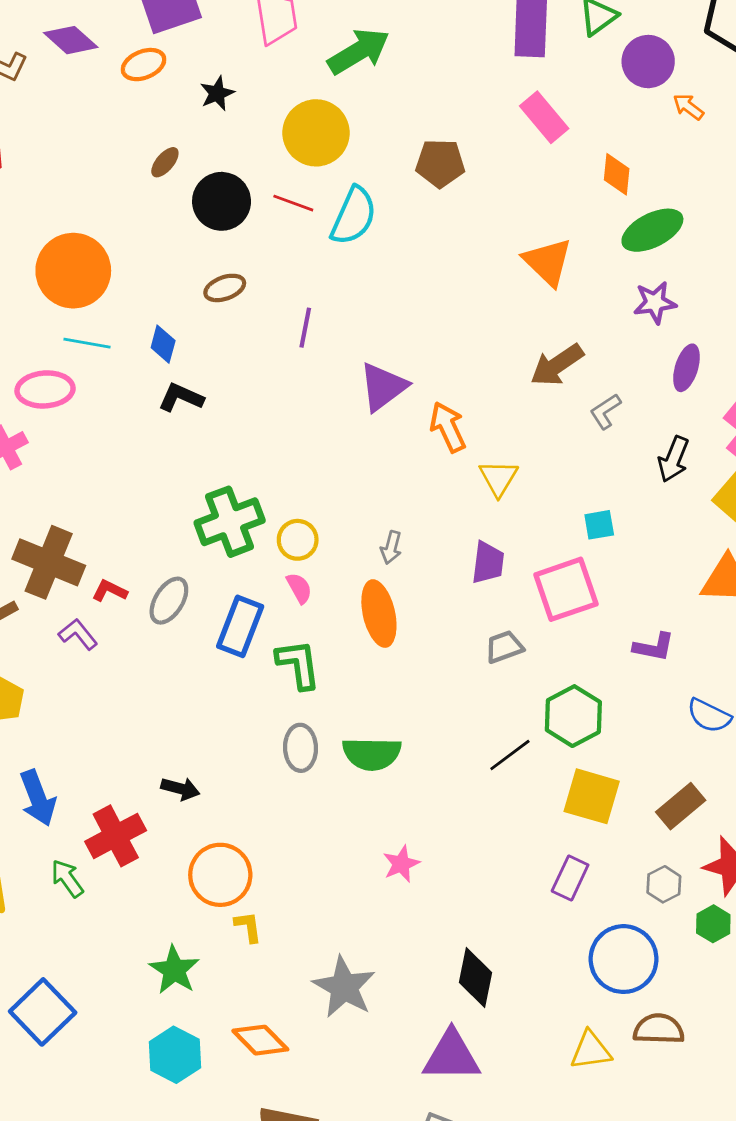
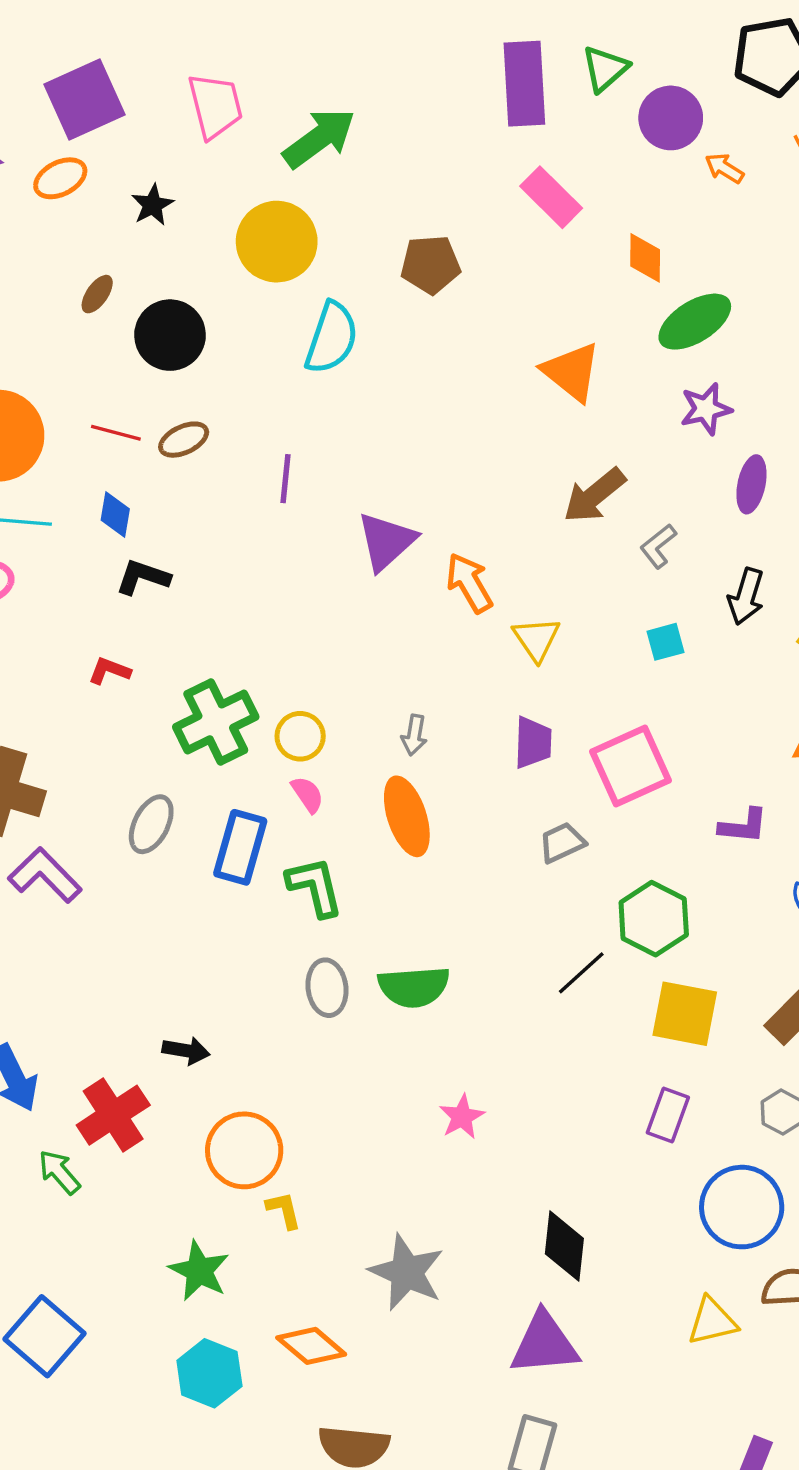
red line: (293, 203) -> (116, 433), moved
cyan square: (599, 525) -> (665, 642), moved
red L-shape: (110, 591) -> (109, 671), moved
purple L-shape: (78, 634) -> (45, 875), size x1.5

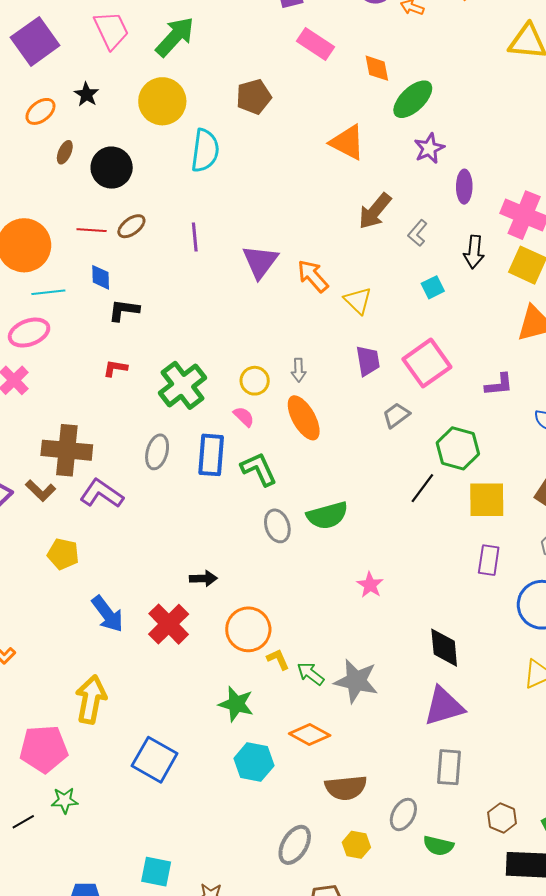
orange ellipse: (60, 178) -> (40, 111), moved
yellow circle: (300, 736) -> (255, 381), moved
green arrow: (59, 1172) -> (311, 674), moved

